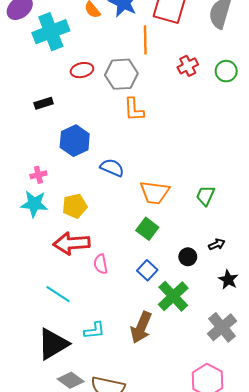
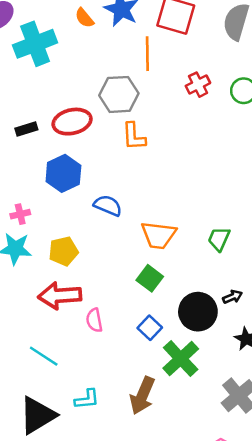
red ellipse: (82, 70) -> (72, 122), moved, size x1.4
black circle: (188, 257) -> (198, 312), size x1.8

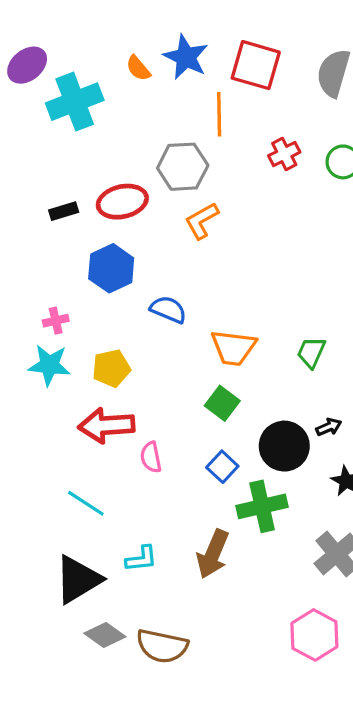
orange L-shape: (134, 136) -> (202, 221), turned 64
green cross: (181, 359) -> (262, 506), turned 30

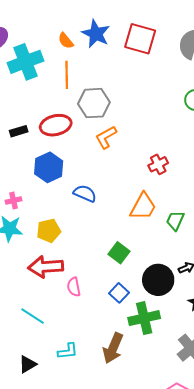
orange line: (219, 114) -> (67, 75), moved
red cross: (284, 154) -> (158, 164), moved
orange trapezoid: (233, 348) -> (143, 207), moved, turned -68
black triangle: (78, 579) -> (28, 364), size x0.6

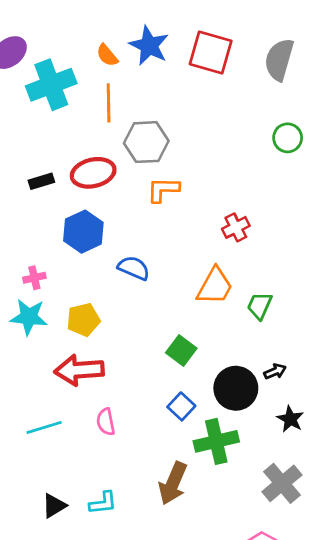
orange L-shape: (106, 137) -> (163, 190), turned 30
pink semicircle: (74, 287) -> (106, 422), moved
cyan line: (33, 316) -> (44, 427), moved, turned -50
cyan L-shape: (68, 351) -> (103, 503), moved

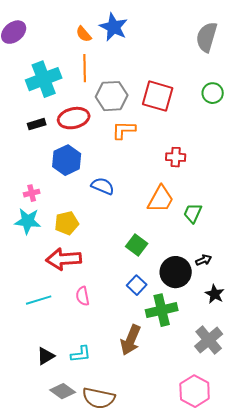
red square: (211, 53) -> (158, 96), moved
cyan cross: (51, 85) -> (44, 79), moved
red cross: (236, 227) -> (176, 157), turned 30

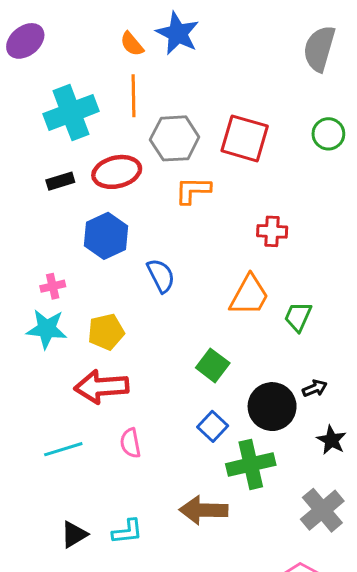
blue semicircle: (103, 186) -> (161, 276), turned 40
brown arrow: (131, 340) -> (204, 510), turned 68

